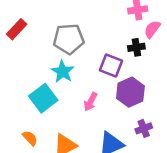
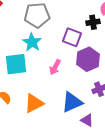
cyan square: (43, 98) -> (16, 64), turned 30

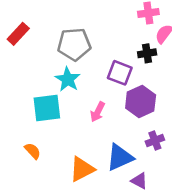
orange triangle: (34, 103) -> (82, 169), moved

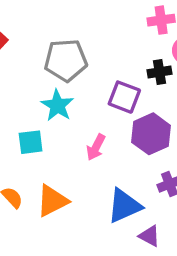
cyan square: (47, 108) -> (31, 142), size x0.7
orange triangle: (82, 169) -> (52, 201), moved

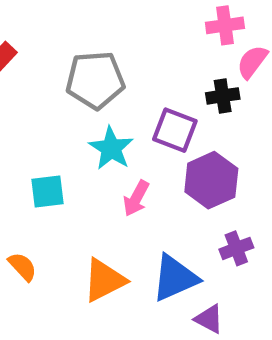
cyan star: (57, 105) -> (111, 148), moved
orange triangle: (52, 201) -> (104, 280), moved

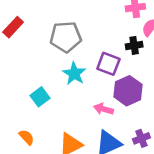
cyan square: (47, 192) -> (40, 97), turned -30
pink arrow: (136, 198) -> (104, 109), moved, turned 78
purple cross: (236, 248) -> (141, 138), moved

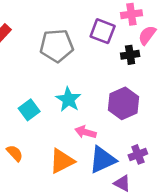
purple square: (108, 64) -> (103, 31), moved
cyan star: (74, 74) -> (68, 99), moved
pink arrow: (104, 109) -> (85, 132), moved

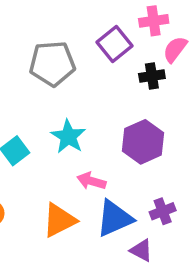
purple square: (103, 31) -> (115, 44), turned 30

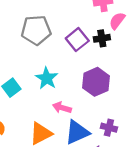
purple square: (115, 44) -> (77, 40), moved
purple cross: (163, 211) -> (109, 128), turned 35

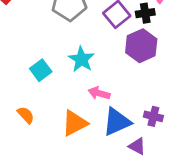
purple hexagon: (96, 82) -> (141, 46), moved

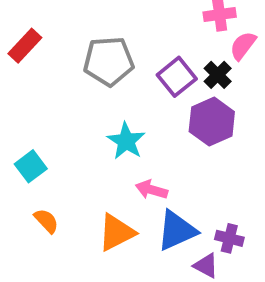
black cross: (145, 13) -> (218, 75), turned -36
cyan square: (41, 70) -> (31, 166), moved
purple cross: (153, 116) -> (229, 238), moved

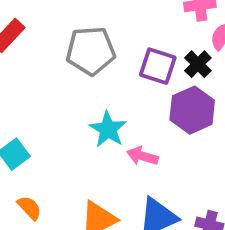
purple square: (177, 77) -> (158, 66), turned -33
pink arrow: (151, 190) -> (142, 156), moved

